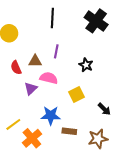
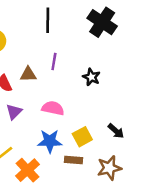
pink semicircle: (49, 78) -> (53, 108), moved
purple triangle: (31, 89) -> (14, 112), moved
yellow square: (77, 95) -> (82, 137), moved

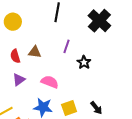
purple line: (54, 61) -> (67, 46), moved

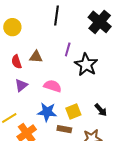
black star: (84, 62) -> (86, 65), size x1.6

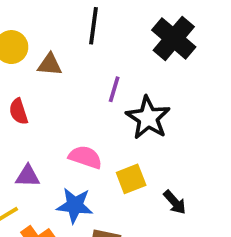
brown triangle: (36, 57) -> (50, 65), moved
purple triangle: (21, 85) -> (28, 176), moved, turned 40
yellow square: (73, 111) -> (131, 179), moved

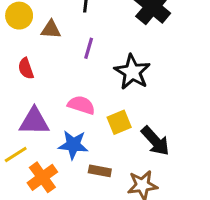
purple line: (114, 89) -> (89, 48), moved
purple triangle: (28, 176) -> (34, 121), size x1.5
black arrow: (175, 202) -> (155, 141), size x1.5

